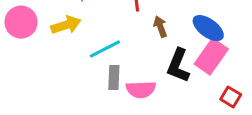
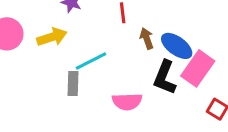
blue ellipse: (208, 28) -> (177, 46), moved
gray rectangle: (114, 77) -> (73, 84), moved

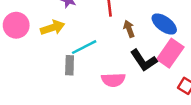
blue ellipse: (177, 46) -> (164, 24), moved
black L-shape: (165, 77) -> (144, 60), turned -56

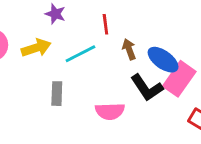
blue ellipse: (164, 24) -> (163, 60), moved
cyan line: (84, 47) -> (80, 54), moved

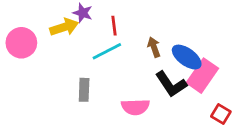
red line: (105, 24) -> (114, 26), moved
yellow arrow: (36, 48) -> (64, 27), moved

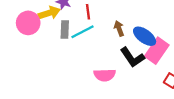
pink circle: (21, 43) -> (28, 23), moved
gray rectangle: (84, 90) -> (65, 30), moved

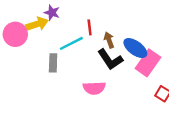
red line: (88, 12) -> (90, 27), moved
gray rectangle: (65, 30) -> (53, 63), moved
black L-shape: (132, 57) -> (110, 59), moved

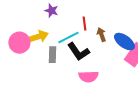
yellow arrow: (37, 24) -> (38, 37), moved
pink circle: (15, 34) -> (19, 43), moved
black L-shape: (110, 59) -> (78, 52), moved

